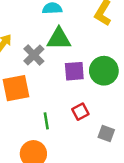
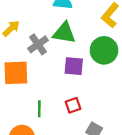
green circle: (104, 71) -> (104, 50), moved

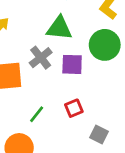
gray cross: (38, 44) -> (41, 58), moved
green line: (39, 109) -> (37, 114), turned 42

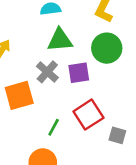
red square: (74, 108) -> (88, 115), size x1.6

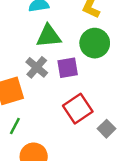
green line: (54, 127) -> (15, 126), moved
gray square: (117, 135) -> (107, 129), turned 30

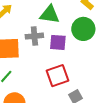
gray cross: (37, 67) -> (34, 36), turned 30

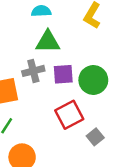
green circle: (83, 29) -> (93, 80), moved

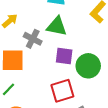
gray cross: (33, 71) -> (33, 39), moved, turned 30

